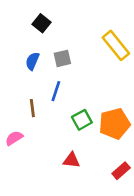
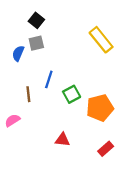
gray square: (62, 58) -> (36, 43), moved
blue semicircle: (32, 61) -> (18, 53), moved
green square: (82, 120) -> (72, 94), moved

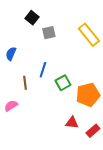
gray square: (36, 43) -> (49, 33), moved
blue semicircle: (18, 53) -> (11, 54), moved
red triangle: (62, 140) -> (72, 123), moved

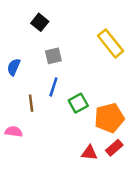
gray square: (49, 33) -> (53, 56), moved
pink semicircle: (11, 106) -> (14, 132), turned 40
red rectangle: (93, 131) -> (114, 148), moved

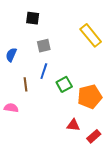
black square: (40, 22) -> (33, 18), turned -32
red rectangle: (114, 148) -> (94, 136), moved

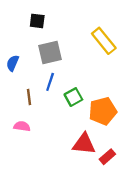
gray square: (44, 46) -> (50, 53), size x1.5
pink semicircle: (11, 108) -> (22, 126), moved
red triangle: (73, 125) -> (84, 144), size x1.5

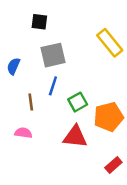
red triangle: (84, 144) -> (75, 137), moved

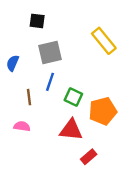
green square: (78, 102) -> (73, 97), turned -36
red rectangle: (113, 165) -> (89, 157), moved

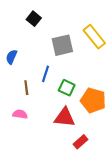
black square: (37, 21) -> (34, 19), turned 32
gray square: (50, 53) -> (62, 45), moved
orange pentagon: (103, 111) -> (93, 100), turned 30

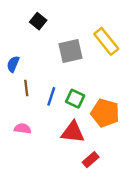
blue line: (45, 74) -> (51, 96), moved
brown line: (26, 88) -> (26, 88), moved

